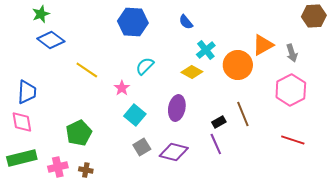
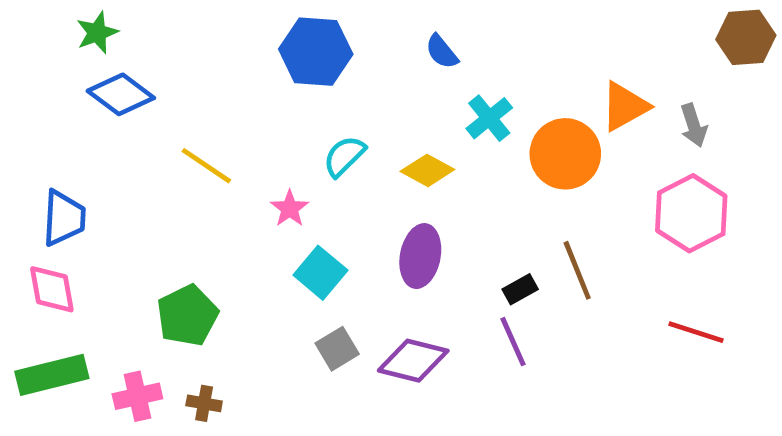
yellow diamond: (192, 72) -> (427, 170), moved

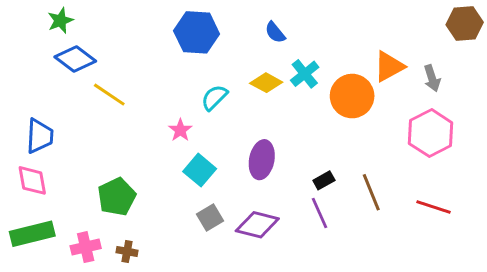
yellow line: (206, 166) -> (109, 95), moved
yellow diamond: (427, 170) -> (266, 83), moved
brown line: (577, 270) -> (371, 192), moved

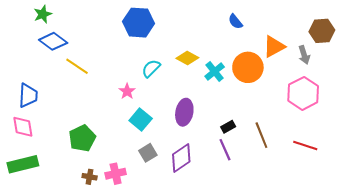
brown hexagon: (465, 23) -> (322, 31), moved
blue semicircle: (275, 32) -> (235, 22), moved
cyan cross: (305, 74) -> (215, 72), moved
purple diamond: (257, 225) -> (181, 158), turned -48
pink cross: (86, 247) -> (116, 174), moved

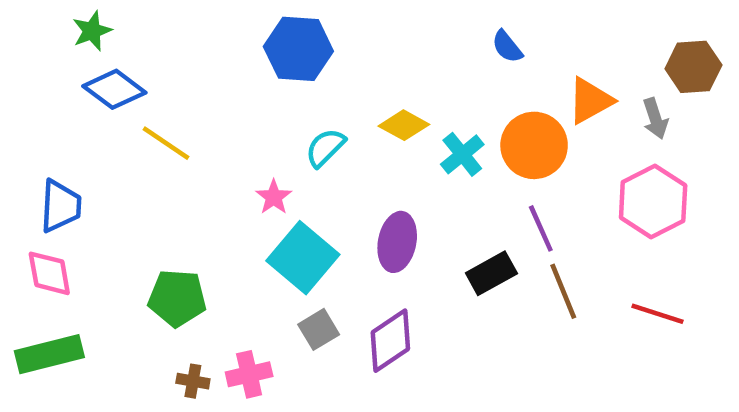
cyan square: (141, 119) -> (303, 258), size x1.4
black rectangle: (228, 127) -> (491, 273), size x1.5
green pentagon: (82, 138) -> (177, 298), turned 30
purple line: (225, 150) -> (541, 228), moved

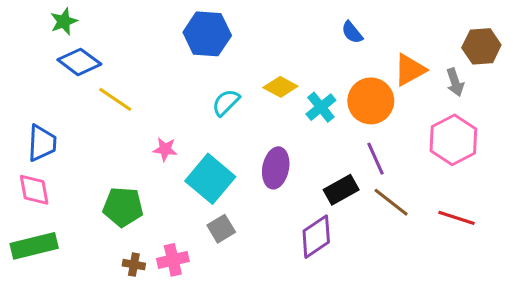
pink star: (274, 197) -> (165, 149), moved, turned -30
brown line: (563, 291) -> (391, 202), turned -30
purple diamond: (390, 341) -> (316, 237), moved

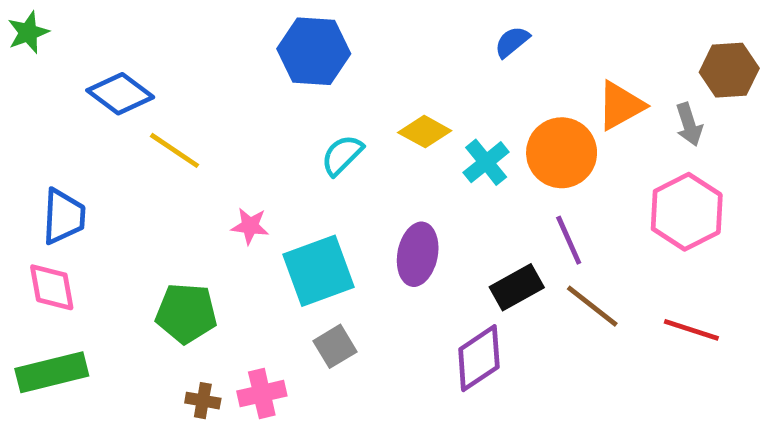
green star: (64, 21) -> (28, 32), moved
blue semicircle: (352, 32) -> (512, 42), moved, turned 90
cyan square: (210, 179) -> (318, 271), turned 30

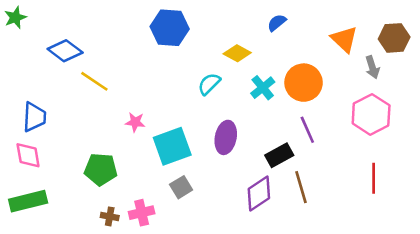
orange triangle: (621, 106) -> (344, 39), moved, turned -48
yellow diamond: (425, 132) -> (237, 53), moved
cyan semicircle: (342, 155) -> (209, 84), moved
brown line: (592, 306) -> (301, 187), moved, turned 36
red line: (691, 330) -> (374, 178), turned 72

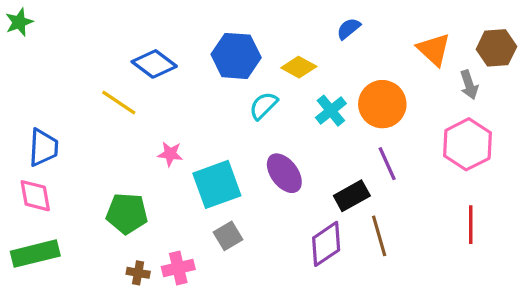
blue hexagon: (170, 28) -> (236, 56), moved
blue diamond: (65, 51) -> (154, 64), moved
purple ellipse: (226, 137) -> (284, 173), turned -48

